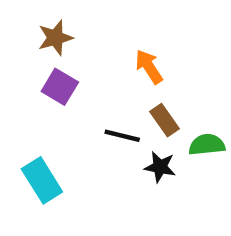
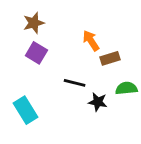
brown rectangle: (165, 120) -> (110, 58), moved, turned -72

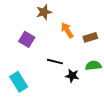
brown star: (34, 23) -> (44, 12), moved
brown rectangle: (110, 58) -> (90, 37), moved

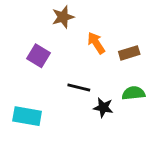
cyan rectangle: (19, 82) -> (27, 116), turned -48

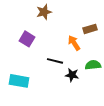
orange arrow: (96, 43) -> (74, 43), moved
brown rectangle: (129, 53) -> (90, 29), moved

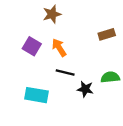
orange arrow: (74, 43) -> (59, 48), moved
cyan rectangle: (19, 81) -> (37, 95), moved

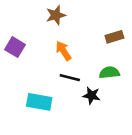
purple square: (32, 46) -> (15, 47), moved
green semicircle: (110, 77) -> (109, 73), moved

